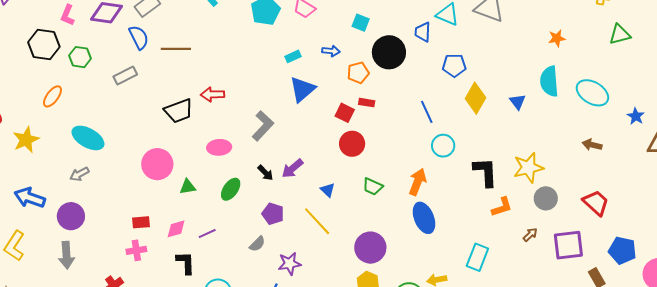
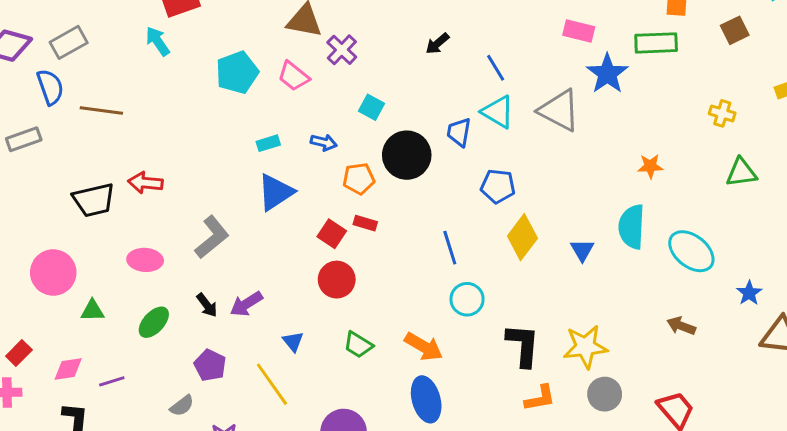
orange arrow: (418, 182) -> (424, 347), turned 92
red rectangle: (141, 222) -> (19, 353), turned -48

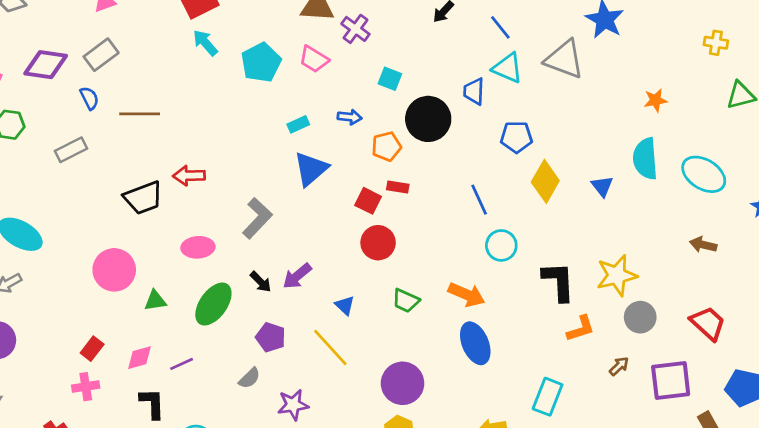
cyan arrow: (158, 41) -> (205, 43), moved
blue semicircle: (50, 87) -> (89, 98), size x0.7
green ellipse: (154, 322) -> (213, 304), size x1.4

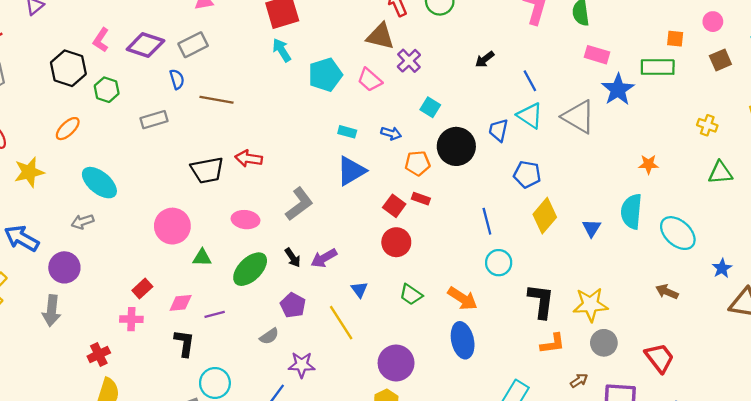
cyan rectangle: (298, 124) -> (347, 132), turned 30

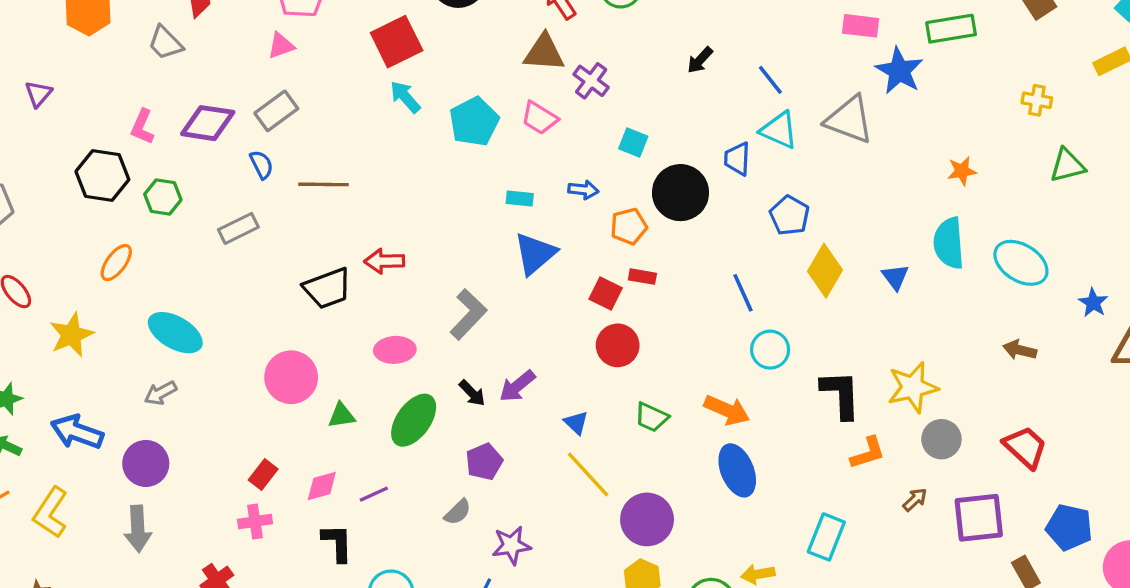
blue pentagon: (527, 174) -> (790, 215), turned 30
purple pentagon: (293, 305) -> (484, 462), turned 30
yellow line: (341, 323) -> (588, 475), moved

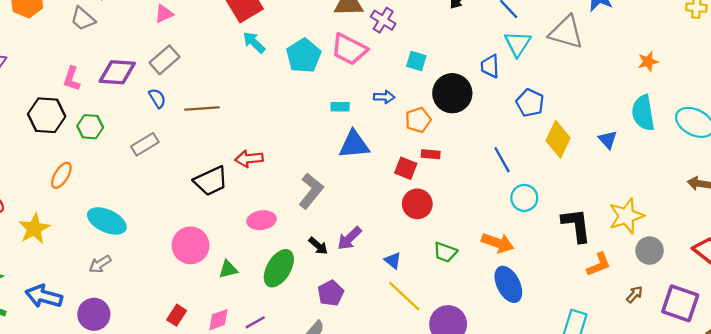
pink trapezoid: (539, 118) -> (349, 49), size x1.4
cyan triangle: (779, 130) -> (518, 44), turned 44
blue triangle: (535, 254) -> (354, 145), turned 40
purple square: (979, 518) -> (680, 303), turned 30

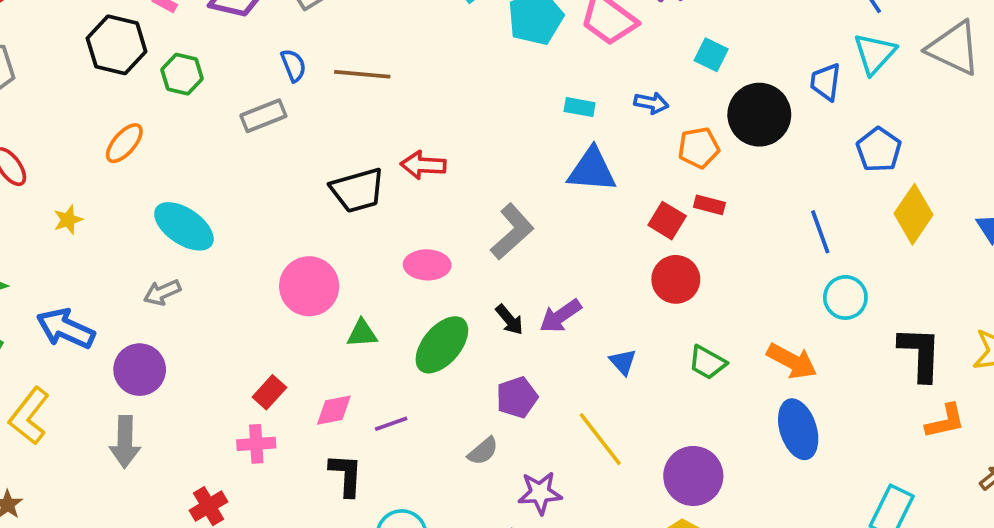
blue semicircle: (157, 98) -> (293, 65), moved
yellow star: (34, 229) -> (68, 220), size x0.6
yellow line: (404, 296) -> (600, 439), moved

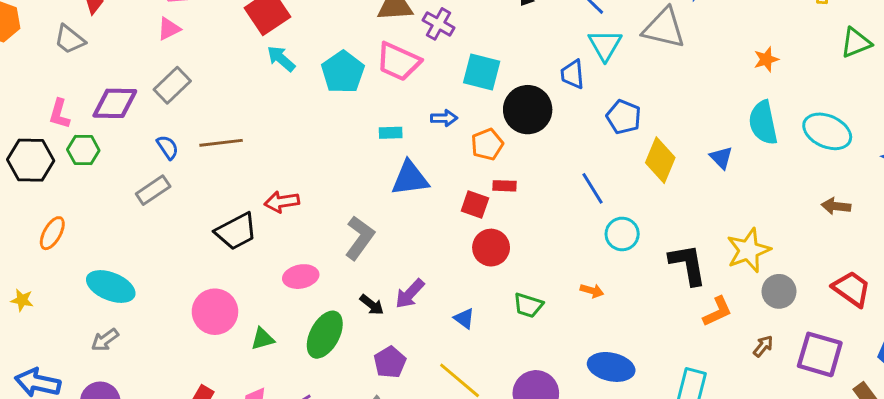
cyan square: (711, 55) -> (482, 72), size x1.5
green hexagon: (182, 74) -> (83, 150), moved
yellow star: (68, 220) -> (22, 300), turned -30
orange arrow: (792, 361) -> (592, 291), size x0.6
blue ellipse: (798, 429) -> (611, 367), moved, turned -48

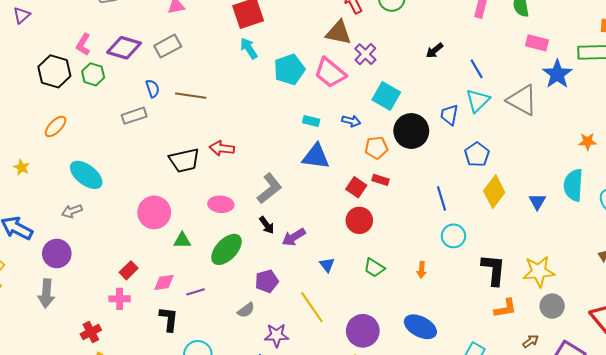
orange arrow: (592, 291) -> (422, 270), turned 63
black arrow: (372, 305) -> (267, 225), moved

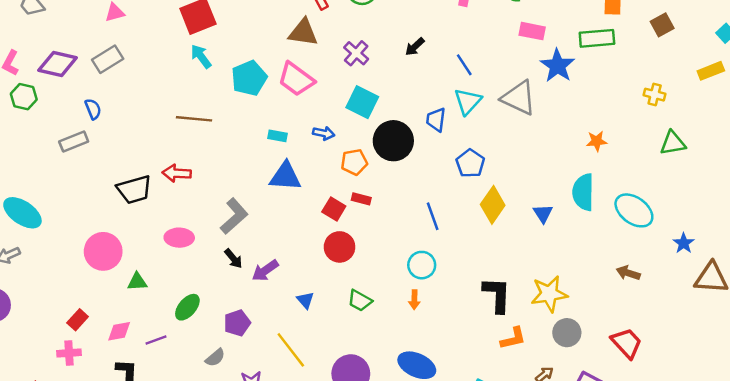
purple cross: (365, 54) -> (356, 53), moved
brown line: (191, 96) -> (194, 119), moved
cyan circle: (453, 236) -> (422, 265), moved
green ellipse: (227, 249) -> (187, 307), moved, size x0.7

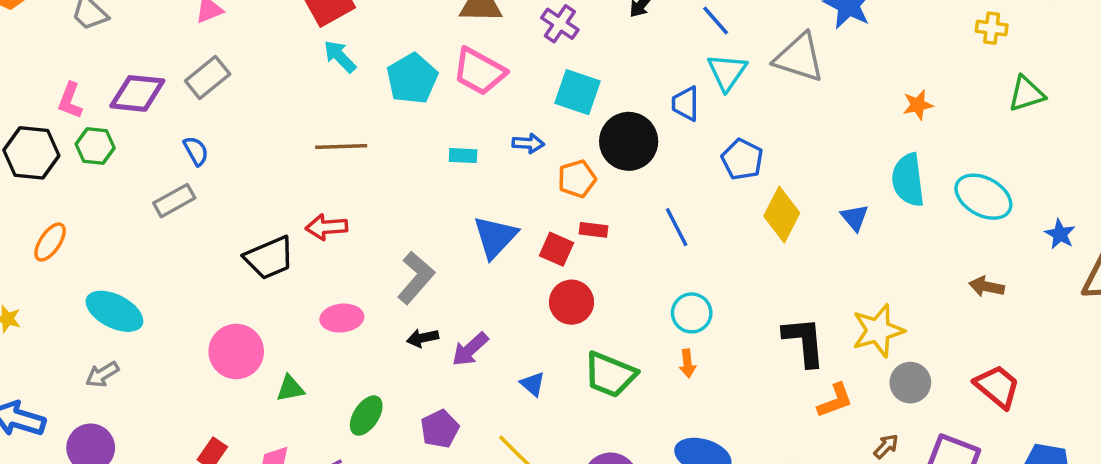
blue triangle: (285, 176) -> (495, 237), moved, turned -44
blue line: (433, 216) -> (677, 227), moved
black arrow: (233, 259) -> (423, 338), turned 125
green trapezoid: (360, 300) -> (610, 375), size x1.5

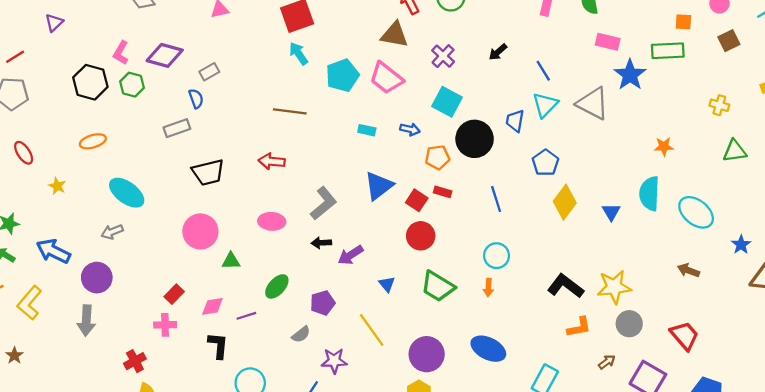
gray rectangle: (208, 77) -> (209, 72), moved, size x0.7
orange ellipse: (50, 242) -> (93, 141), turned 30
black trapezoid: (269, 258) -> (208, 172), moved
black L-shape: (804, 342) -> (566, 286), turned -57

